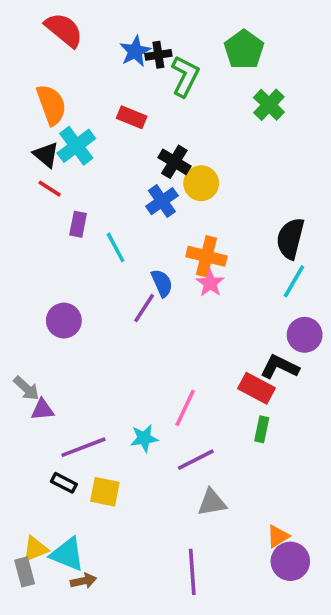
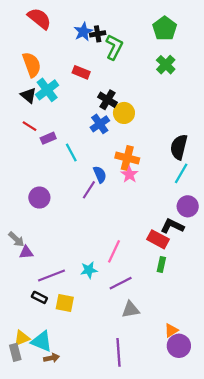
green pentagon: (244, 49) -> (165, 28), moved
red line: (50, 189) -> (30, 126), moved
purple rectangle: (78, 224) -> (48, 138), turned 56

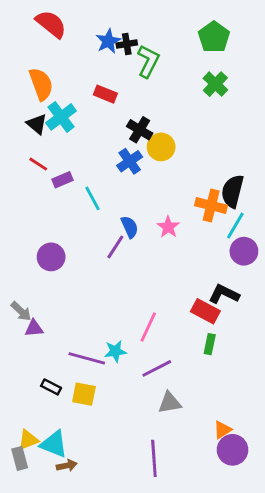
orange cross: (127, 158) -> (211, 206), moved
purple circle: (188, 206) -> (244, 251), moved
purple line: (51, 276) -> (87, 358), moved, turned 36

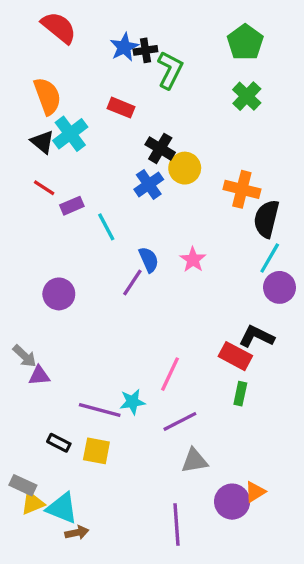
orange cross: (211, 206) -> (242, 189), moved
purple circle: (233, 450) -> (232, 502), moved
gray rectangle: (20, 458) -> (23, 485), moved, turned -50

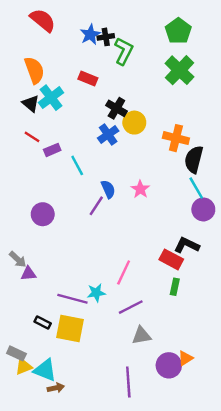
green cross: (247, 96) -> (180, 70), size x1.4
cyan line: (270, 258) -> (196, 188), turned -60
yellow square: (96, 451) -> (70, 328), size x1.4

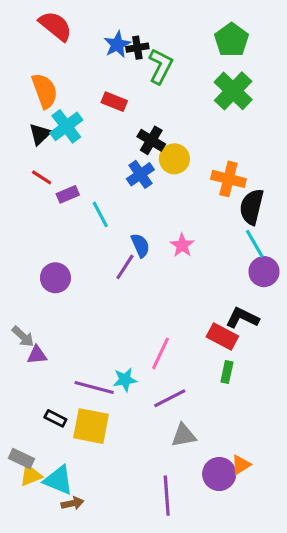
black triangle: (31, 104) -> (40, 134), turned 36

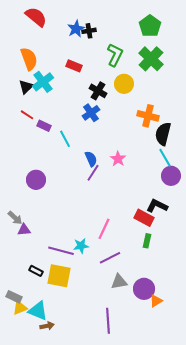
green L-shape: (160, 66) -> (115, 55), moved
yellow circle: (174, 159) -> (124, 84), moved
purple rectangle: (68, 194) -> (44, 126), turned 48
purple line: (125, 267) -> (93, 173), moved
purple circle: (219, 474) -> (144, 289), moved

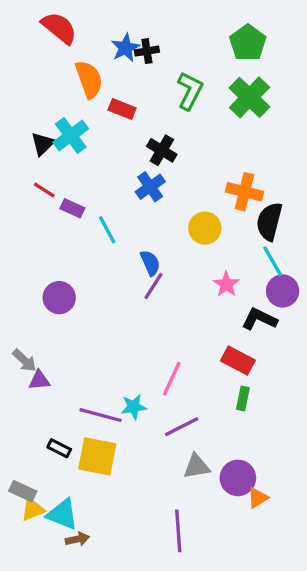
orange semicircle: (29, 59) -> (89, 79), moved
yellow circle: (124, 84) -> (205, 228), moved
pink star: (118, 159) -> (226, 284), moved
black L-shape: (157, 206) -> (259, 319), moved

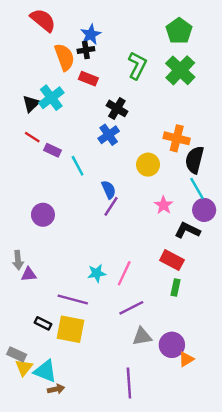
black cross: (147, 51) -> (86, 50), moved
gray arrow: (24, 360) -> (18, 260), turned 42
cyan star: (134, 407) -> (97, 273), moved
yellow triangle: (33, 509) -> (24, 368), turned -30

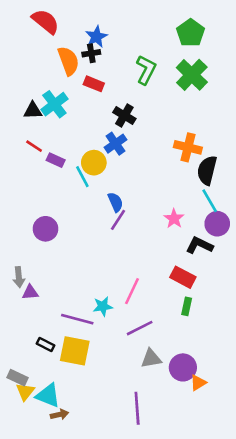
black triangle: (31, 104) -> (33, 110), turned 42
yellow circle: (148, 165) -> (94, 163), moved
cyan star: (97, 273) -> (103, 306), moved

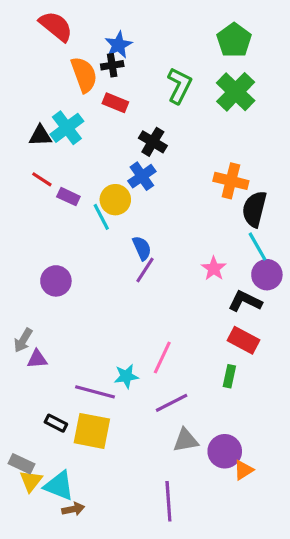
gray arrow: (19, 277) -> (23, 340), turned 36
red rectangle: (183, 277) -> (243, 340), moved

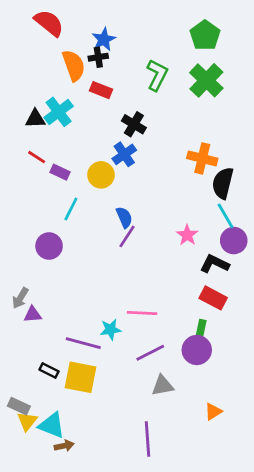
cyan line: (101, 217) -> (71, 209), moved, turned 55
pink line: (162, 358) -> (142, 313), turned 68
purple circle: (225, 451) -> (197, 350), moved

